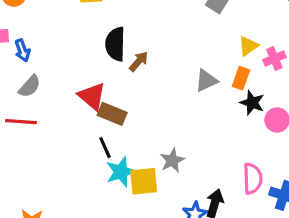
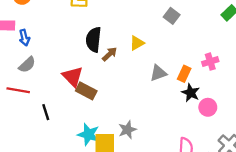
yellow triangle: (248, 46) -> (137, 43), moved
black line: (105, 148) -> (46, 112), moved
cyan star: (121, 172) -> (89, 134), turned 30

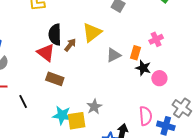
yellow triangle: (137, 43) -> (92, 32), size x1.5
red triangle: (73, 77) -> (46, 53), moved

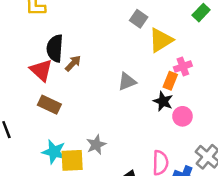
yellow triangle: (92, 32) -> (161, 40), moved
orange rectangle: (135, 53) -> (170, 81), moved

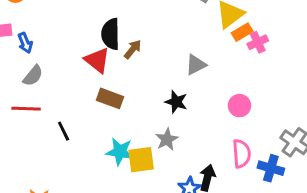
orange rectangle: (170, 81) -> (242, 32), moved, turned 42
black star: (163, 101) -> (176, 102), moved
pink circle: (182, 116) -> (239, 106), moved

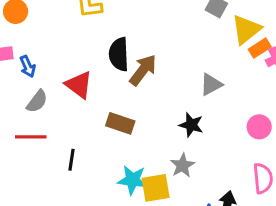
brown arrow: (133, 49) -> (143, 70), size x1.5
red triangle: (97, 60) -> (79, 85), moved
black line: (64, 131) -> (72, 160), turned 36

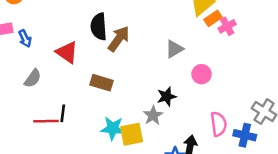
gray semicircle: (37, 101) -> (33, 78), moved
black star: (191, 125) -> (167, 96), moved, turned -30
pink circle: (259, 127) -> (201, 74), moved
red line: (31, 137) -> (46, 121), moved

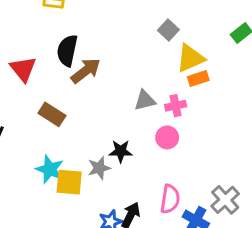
pink cross: (227, 26) -> (176, 106), moved

